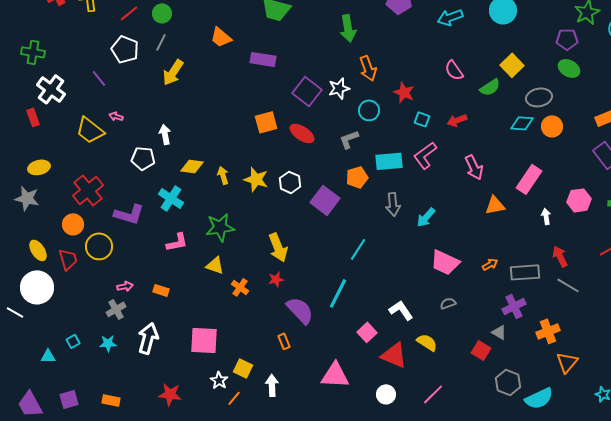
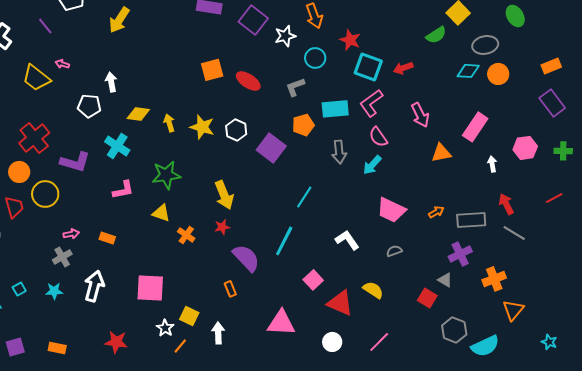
green ellipse: (569, 68) -> (515, 16), turned 30
pink semicircle: (454, 70) -> (378, 137), moved
purple square: (307, 91) -> (253, 20), moved
cyan square: (422, 119) -> (368, 67), size x1.8
white L-shape: (401, 310) -> (347, 240), moved

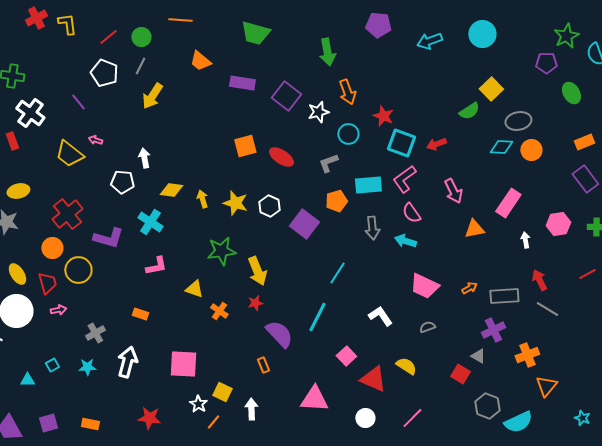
green ellipse: (515, 16) -> (571, 93), moved
cyan arrow: (372, 165) -> (405, 241), turned 65
green star: (166, 175) -> (221, 251), moved
pink arrow: (71, 234) -> (58, 310), moved

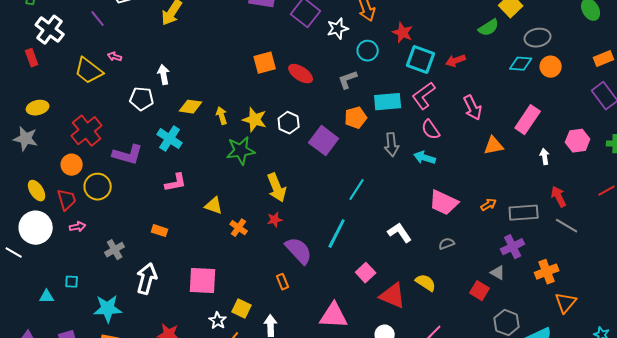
green star: (221, 251) -> (241, 151), moved
cyan square: (52, 365) -> (72, 282), turned 32
cyan star: (87, 367) -> (108, 309), moved, size x1.6

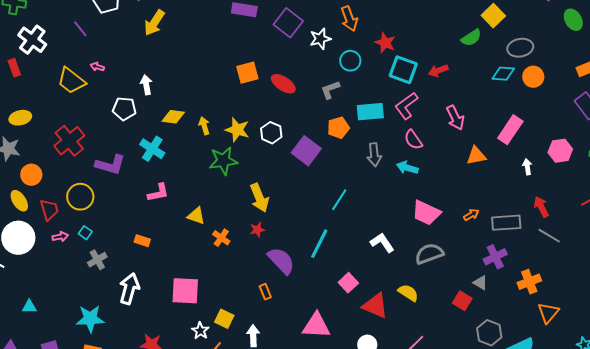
orange circle: (72, 165) -> (31, 175), moved
gray semicircle: (447, 244) -> (429, 254), size x1.8
cyan square: (72, 282) -> (85, 233), moved, turned 32

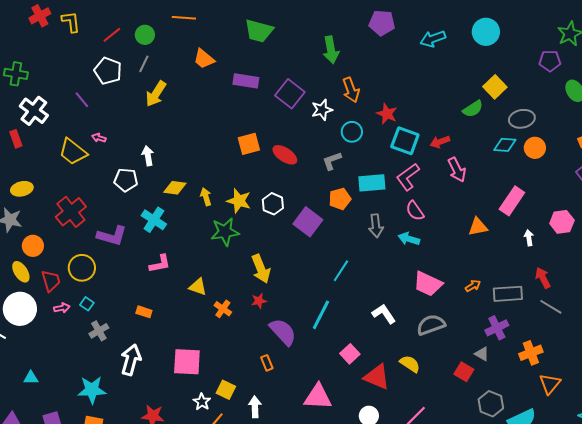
pink arrow: (455, 118) -> (457, 170), moved

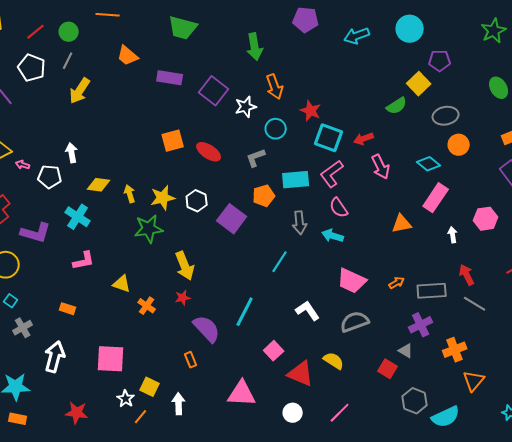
purple pentagon: (550, 61) -> (440, 61), moved
pink arrow: (99, 138) -> (23, 165), moved
cyan diamond: (505, 145) -> (429, 164), moved, turned 35
yellow star: (239, 201) -> (163, 198), turned -30
cyan line: (341, 271) -> (280, 262), moved

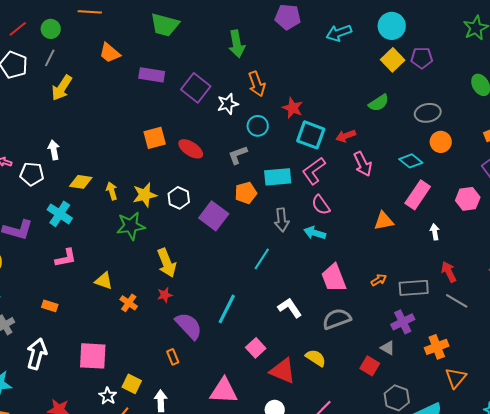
yellow square: (419, 84) -> (393, 60), moved
pink hexagon: (486, 219) -> (468, 199), moved
pink trapezoid: (352, 281) -> (334, 278), turned 44

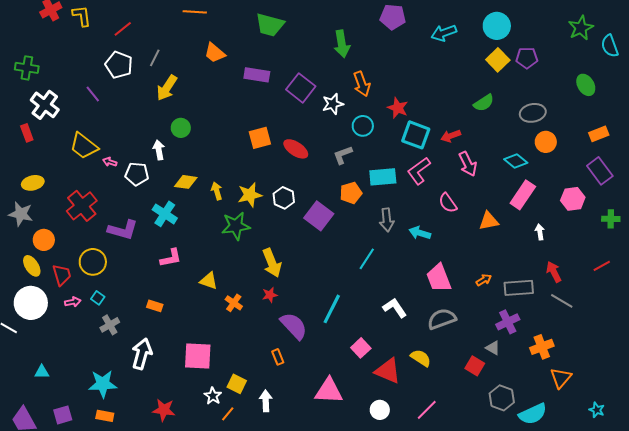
green circle: (51, 29) -> (181, 128), moved
pink semicircle: (321, 205) -> (448, 203), moved

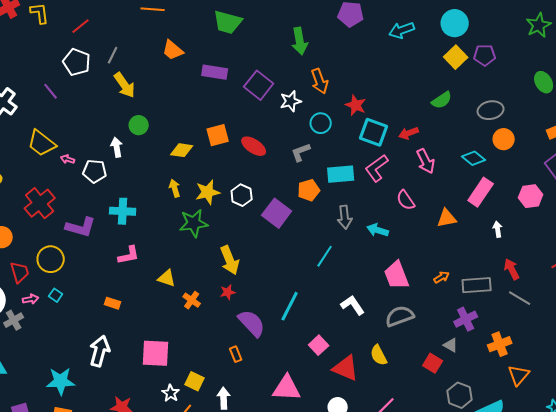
yellow arrow: (167, 88) -> (125, 85), turned -68
yellow diamond: (186, 182) -> (182, 150), moved
cyan cross: (165, 214) -> (123, 211), turned -30
gray cross: (110, 325) -> (14, 320), moved
yellow semicircle: (421, 358) -> (379, 355), turned -150

